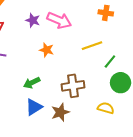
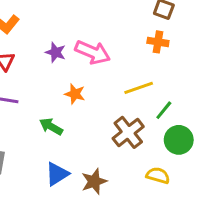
green arrow: (32, 83) -> (51, 127), moved, turned 56
brown cross: (73, 86) -> (128, 132), moved, turned -30

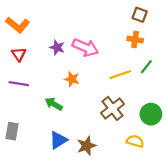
green line: (164, 110) -> (146, 67), moved

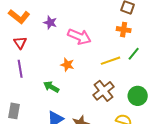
purple star: (57, 47) -> (50, 23), moved
purple line: (19, 84) -> (20, 69), turned 72

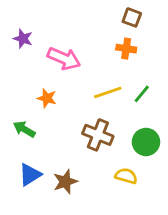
green line: (134, 54) -> (142, 94), moved
brown cross: (103, 91) -> (98, 135), turned -30

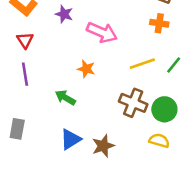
green circle: (146, 142) -> (164, 109), moved

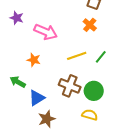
orange cross: (159, 23) -> (90, 25), turned 32
blue triangle: (71, 139) -> (37, 98), moved

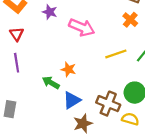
orange star: (34, 60) -> (68, 69), moved
brown cross: (70, 86) -> (108, 104), moved

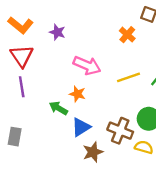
orange cross: (130, 20) -> (127, 35), moved
pink arrow: (82, 27) -> (87, 65), moved
red triangle: (17, 34) -> (22, 56), size x1.5

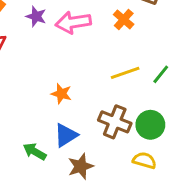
pink arrow: (87, 65) -> (73, 22), moved, turned 148
green arrow: (58, 108) -> (35, 151), moved
brown cross: (120, 131) -> (115, 122), moved

